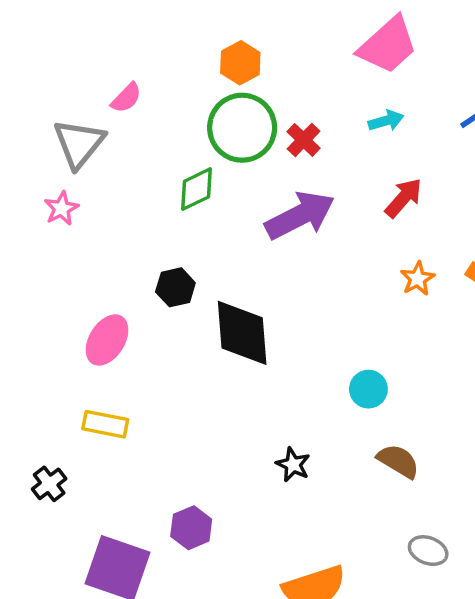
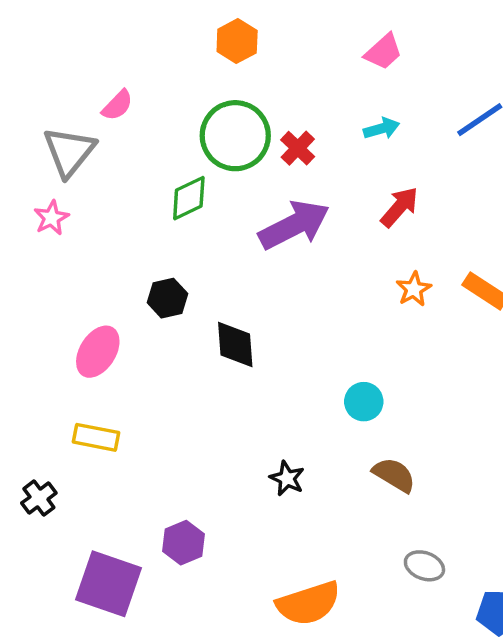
pink trapezoid: (388, 45) -> (383, 52), size x0.6
orange hexagon: (240, 63) -> (237, 41), moved
black diamond: (242, 333) -> (235, 345), size x0.7

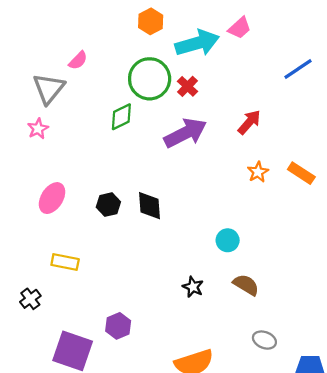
cyan arrow: (382, 129) -> (197, 43), moved, size x2.0
black hexagon: (167, 298) -> (108, 205), moved
pink ellipse: (98, 352) -> (52, 198), moved
black star: (287, 478) -> (193, 287), moved

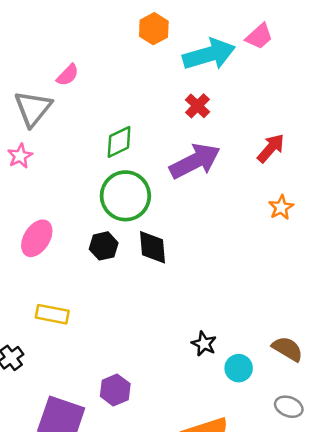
green circle: (150, 79) -> (125, 196), moved
cyan circle: (228, 240) -> (239, 368), moved
brown semicircle: (246, 285) -> (287, 349), moved

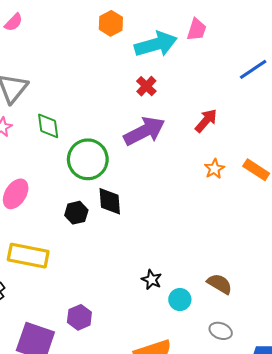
pink trapezoid: (259, 36) -> (197, 30), turned -30
pink semicircle: (68, 75) -> (14, 22), moved
green diamond: (119, 142) -> (48, 126), moved, turned -72
black hexagon: (104, 246) -> (76, 213), moved
yellow rectangle: (52, 314) -> (28, 256), size x1.5

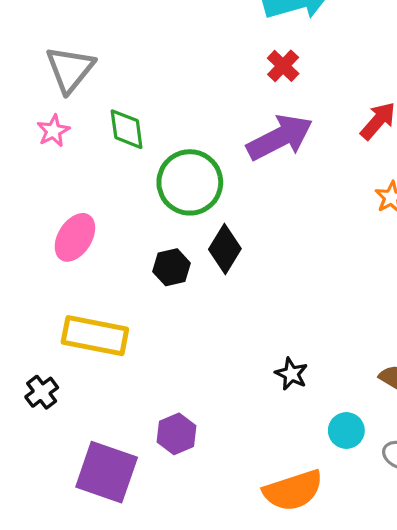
black diamond: (110, 201) -> (225, 249), turned 36
cyan circle: (180, 300) -> (346, 431), moved

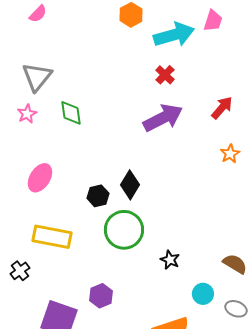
green circle: (190, 182) -> (124, 230), moved

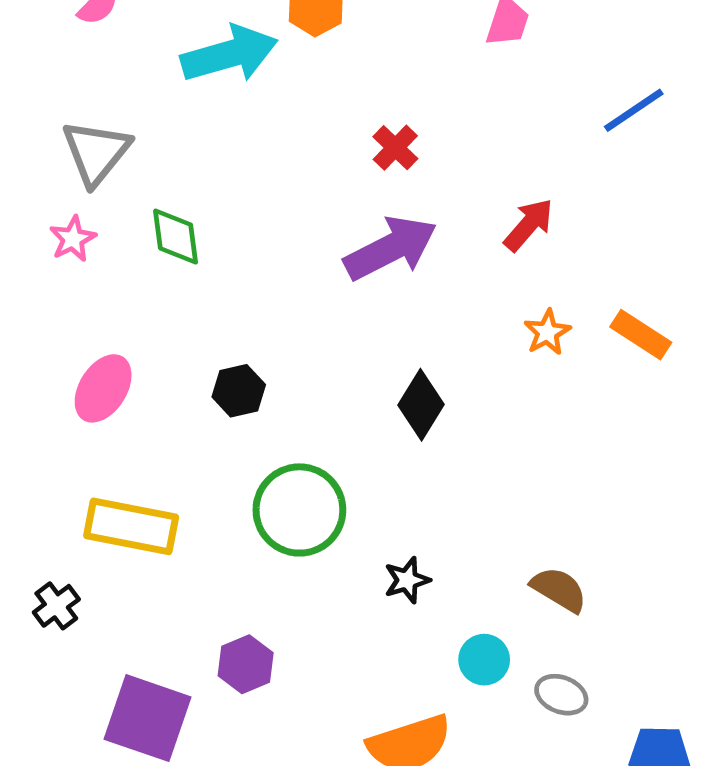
cyan arrow: (174, 35) -> (229, 54), moved
black diamond: (130, 185) -> (421, 405), moved
black hexagon: (98, 196) -> (239, 391), moved
black star: (170, 260) -> (407, 580), turned 30

